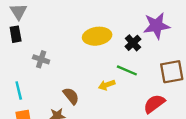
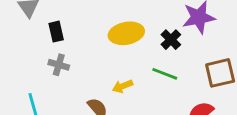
black rectangle: (16, 34) -> (56, 32), moved
yellow arrow: (107, 85) -> (123, 86), moved

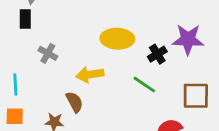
black rectangle: (56, 32) -> (25, 19), moved
yellow arrow: (123, 86) -> (90, 75), moved, size x1.4

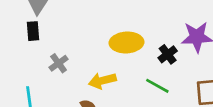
gray cross: (48, 53) -> (59, 63), turned 30

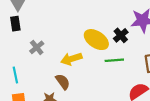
yellow ellipse: (127, 42) -> (96, 40), moved, turned 40
green line: (157, 86) -> (114, 60), turned -30

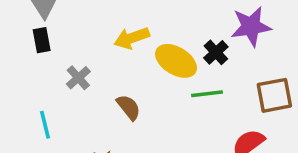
yellow arrow: (71, 59) -> (132, 38), moved
brown semicircle: (63, 82) -> (128, 107), moved

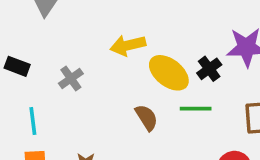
black rectangle: (42, 40) -> (17, 66), moved, turned -65
brown semicircle: (128, 107) -> (146, 118), moved

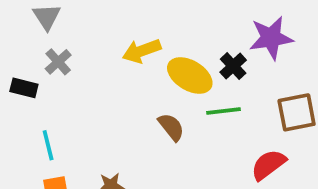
gray cross: (71, 78) -> (58, 62), moved

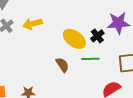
yellow arrow: (142, 51) -> (32, 24), moved

